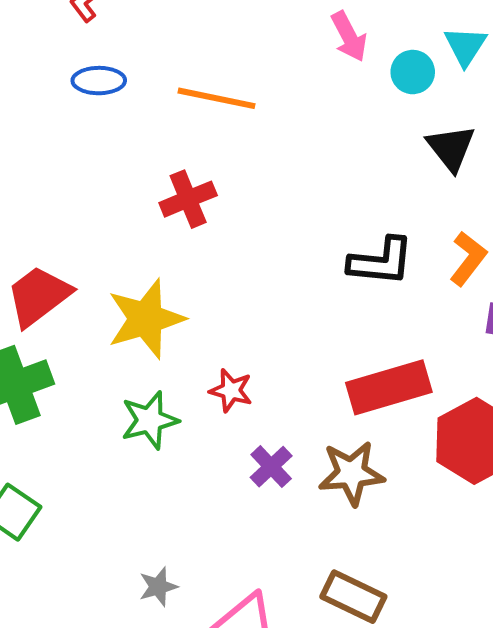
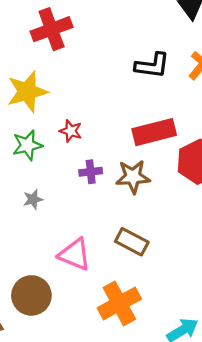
red cross: (188, 199) -> (52, 29), size x1.4
purple cross: (271, 467) -> (91, 172), turned 35
gray star: (158, 587) -> (33, 199), moved

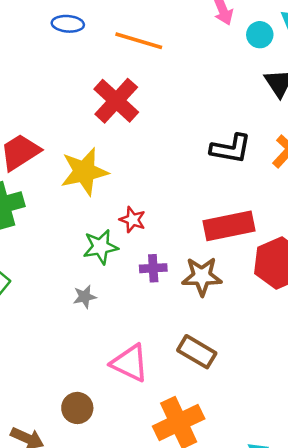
red cross: (52, 29) -> (116, 101), turned -30
green star: (27, 145) -> (101, 247), moved
brown circle: (31, 295) -> (77, 408), size x0.7

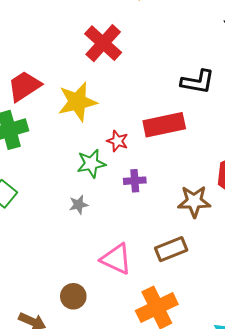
red rectangle: (229, 226) -> (164, 125), moved
brown star: (202, 276) -> (194, 201), moved
brown rectangle: (197, 352) -> (171, 249), turned -52

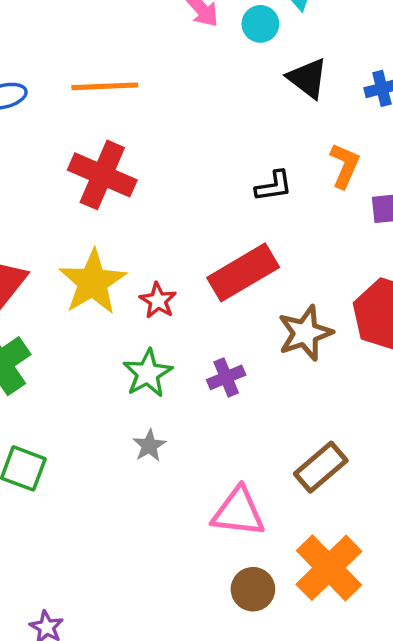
black L-shape: (198, 82) -> (274, 186), size x0.7
red star: (117, 141) -> (158, 301), moved, turned 30
brown star: (194, 201) -> (305, 333), moved
brown circle: (73, 296) -> (253, 589), moved

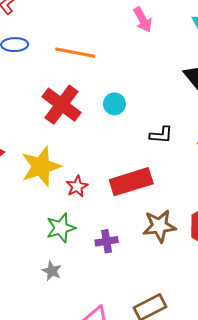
cyan circle: (260, 24) -> (114, 104), moved
gray star: (149, 446) -> (52, 271), turned -30

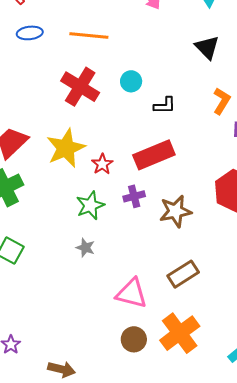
black L-shape: (161, 135) -> (165, 105), moved
brown star: (159, 226) -> (175, 211), moved
purple cross: (107, 241) -> (134, 196), moved

